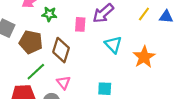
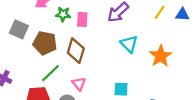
pink rectangle: (80, 24) -> (82, 19), moved

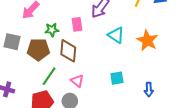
green star: (63, 14) -> (52, 30), moved
pink rectangle: (82, 19) -> (77, 24), moved

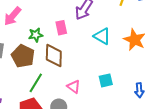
brown pentagon: (38, 50) -> (23, 56), turned 30
pink triangle: (77, 81) -> (74, 87), moved

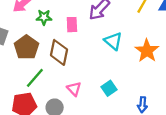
green star: (36, 35) -> (44, 17), moved
cyan square: (106, 80) -> (109, 88), turned -32

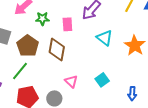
green line: (35, 78) -> (20, 71), moved

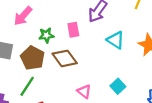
green star: (42, 19) -> (46, 35), moved
brown diamond: (57, 49) -> (65, 58), turned -40

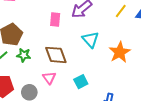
green star: (46, 35) -> (24, 55), moved
brown diamond: (65, 58) -> (56, 55), moved

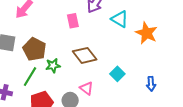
cyan triangle: (90, 40) -> (120, 19), moved
pink triangle: (49, 78) -> (86, 88), moved

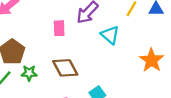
orange star: (146, 33) -> (152, 60), moved

